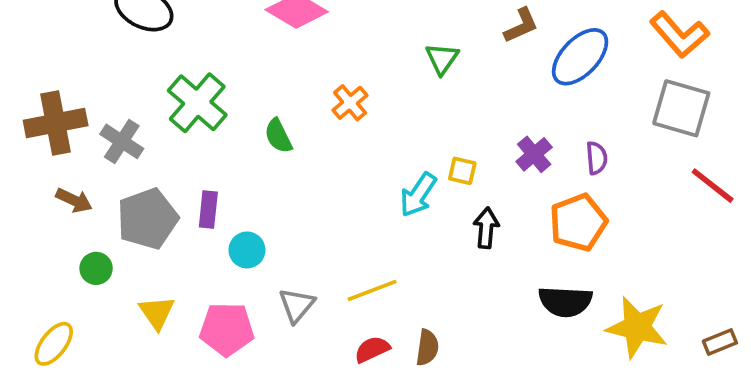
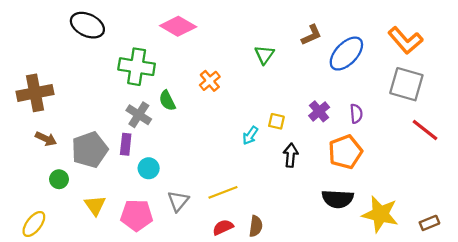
green cross: (197, 103) -> (137, 67), moved, turned -32
gray cross: (122, 141) -> (139, 115), moved
cyan arrow: (418, 195) -> (250, 136), size x0.7

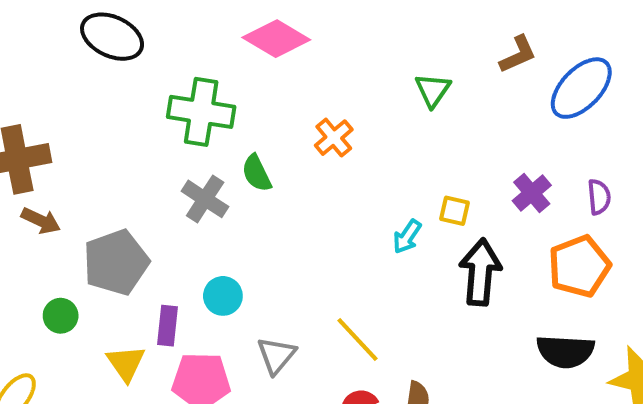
brown arrow: (46, 139) -> (41, 221), moved
purple rectangle: (126, 144) -> (167, 326), moved
black arrow: (291, 155) -> (480, 272), size x1.5
yellow line: (223, 192) -> (358, 339), turned 68

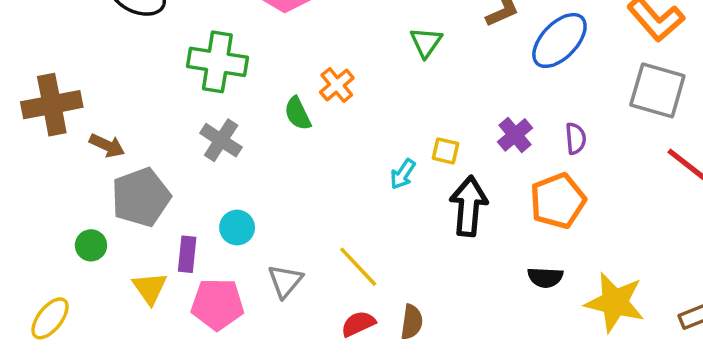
green semicircle: (257, 173) -> (298, 114), moved
brown arrow: (41, 221) -> (107, 146), moved
black semicircle: (565, 351) -> (545, 277), size x0.7

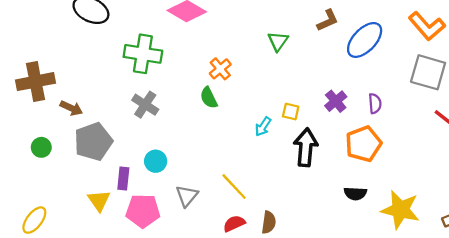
green semicircle: (298, 114) -> (209, 98), moved
green circle: (91, 245) -> (41, 147), moved

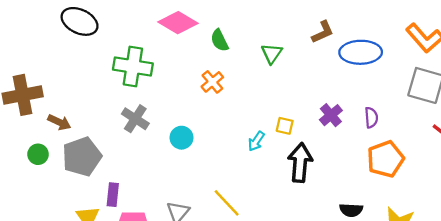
blue ellipse: (365, 40) -> (361, 52), turned 45
green semicircle: (209, 98) -> (219, 40), moved
orange pentagon: (363, 144) -> (386, 159), moved
green circle: (41, 147) -> (38, 154), moved
cyan circle: (156, 161) -> (182, 138), moved

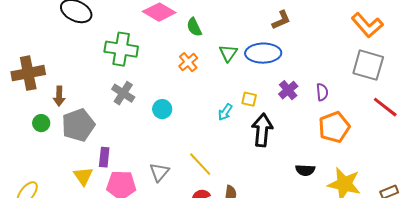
blue ellipse: (361, 52) -> (263, 53), moved
green triangle: (272, 53) -> (228, 53), moved
brown arrow: (59, 122) -> (59, 96), turned 66

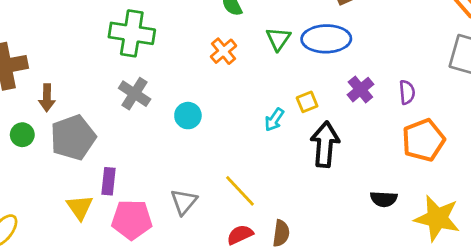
yellow square: (249, 99) -> (307, 102), turned -35

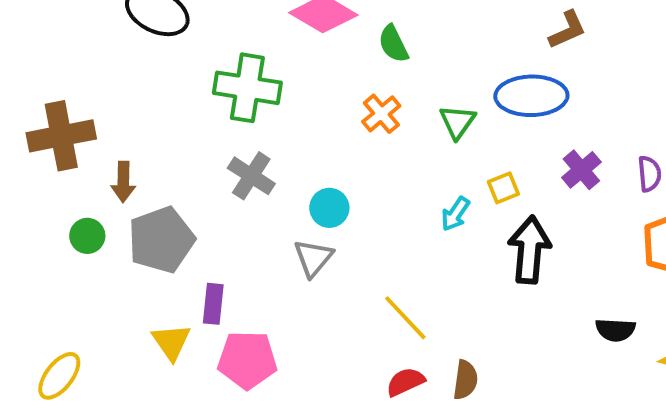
green triangle: (278, 39) -> (457, 122), moved
gray triangle: (184, 202) -> (313, 258), moved

